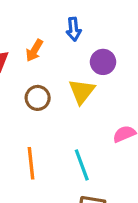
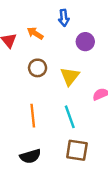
orange arrow: (34, 50) -> (35, 33), turned 91
yellow triangle: (82, 91) -> (70, 76), moved

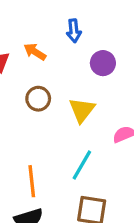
orange line: (33, 116) -> (32, 181), moved
cyan line: (70, 117) -> (82, 165), turned 50

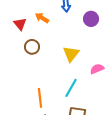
purple circle: (103, 63) -> (91, 19), moved
brown circle: (38, 99) -> (32, 47), moved

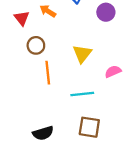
cyan line: (71, 88) -> (82, 94), turned 54
orange line: (40, 98) -> (48, 73), moved

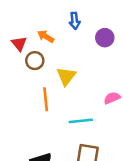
brown circle: (36, 45) -> (35, 61), moved
yellow triangle: (82, 54) -> (66, 76), moved

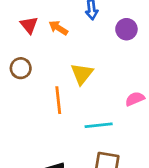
red triangle: (19, 44) -> (29, 25), moved
brown circle: (35, 61) -> (21, 68), moved

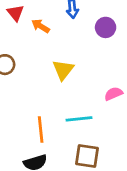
red triangle: (29, 25) -> (15, 13), moved
orange line: (58, 100) -> (41, 129), moved

